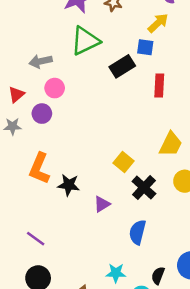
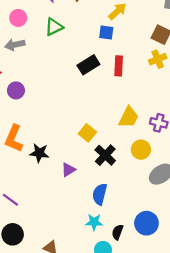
green triangle: (85, 41) -> (54, 27), size x0.7
black rectangle: (122, 66) -> (88, 65), moved
pink circle: (55, 88) -> (18, 18), moved
cyan star: (116, 273) -> (94, 222), moved

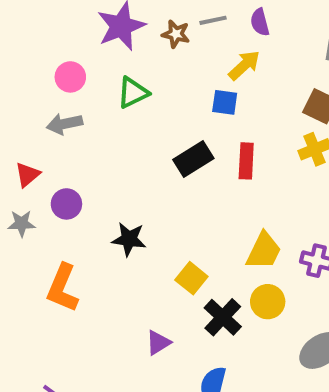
yellow circle: (141, 150) -> (268, 302), moved
black star: (39, 153) -> (129, 239), moved

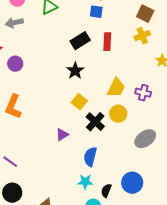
black star: (129, 239) -> (75, 71), moved, turned 30

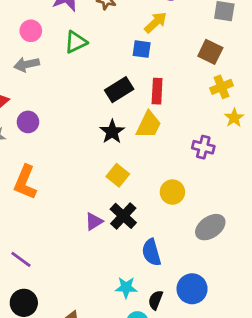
yellow cross: (142, 36) -> (222, 87), moved
yellow trapezoid: (116, 88) -> (149, 125), moved
purple cross: (143, 93) -> (203, 147), moved
black cross: (95, 122) -> (123, 216), moved
blue semicircle: (90, 157) -> (151, 252), moved, turned -30

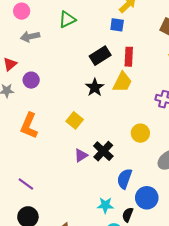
pink circle: (31, 31) -> (22, 11), moved
yellow square: (118, 175) -> (75, 120), moved
blue semicircle: (151, 252) -> (124, 179), turned 36
blue circle: (192, 289) -> (147, 198), moved

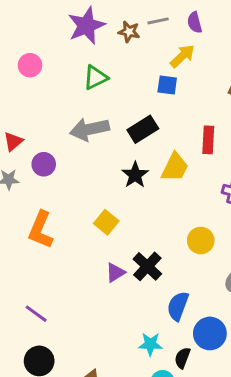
gray arrow: (30, 37) -> (89, 129), moved, size x1.4
red rectangle: (129, 57) -> (208, 140), moved

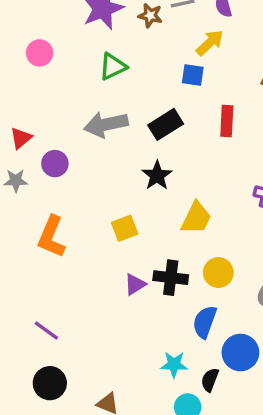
red rectangle: (208, 140) -> (227, 121), moved
yellow trapezoid: (175, 167) -> (196, 218), moved
yellow square: (106, 222) -> (125, 228), turned 30
yellow circle: (201, 241) -> (218, 273), moved
black cross: (147, 266) -> (171, 278), turned -36

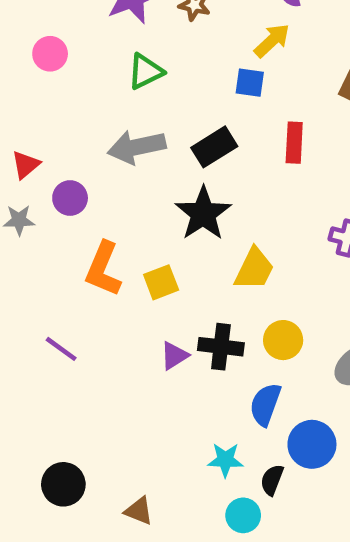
black star: (157, 175) -> (203, 214), size x1.4
orange L-shape: (51, 237) -> (103, 269), moved
purple line: (46, 330) -> (61, 349), moved

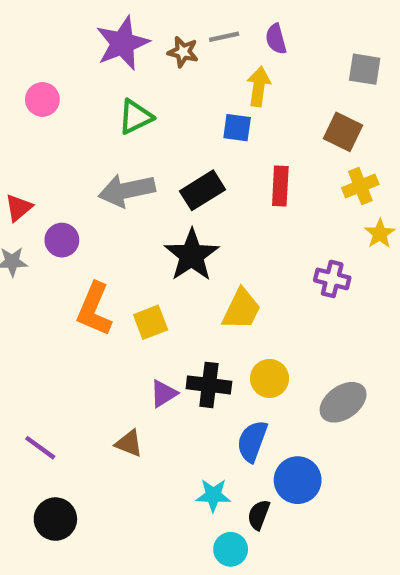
yellow arrow: (272, 40) -> (259, 86), turned -39
purple line: (61, 349) -> (40, 448), moved
brown triangle: (139, 511) -> (129, 443), moved

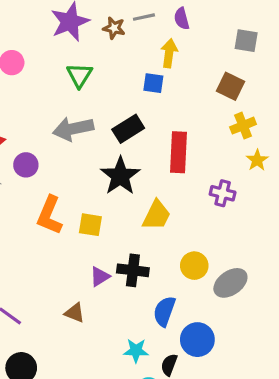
green triangle: (135, 117) -> (79, 75), turned -32
red rectangle: (280, 186) -> (179, 152), moved, size x1.4
yellow square: (151, 322) -> (90, 225), turned 30
yellow circle: (270, 378) -> (194, 266), moved

